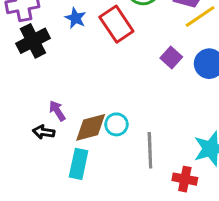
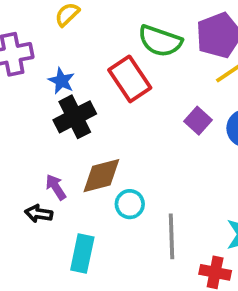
blue star: (75, 18) -> (61, 81), moved
black cross: (33, 41) -> (75, 117), moved
brown diamond: (91, 127) -> (101, 176), moved

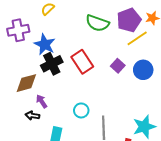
red rectangle: (130, 79) -> (82, 62), moved
blue star: (61, 81) -> (45, 44), size x1.5
brown diamond: (101, 176) -> (26, 83), moved

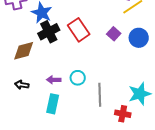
purple arrow: (42, 101) -> (54, 80), moved, turned -56
black arrow: (32, 116) -> (22, 85), moved

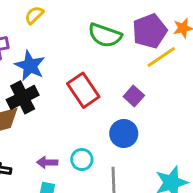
black cross: (49, 32) -> (23, 97), moved
blue circle: (139, 38) -> (124, 134), moved

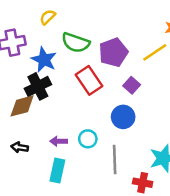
purple pentagon: (150, 31) -> (113, 52), moved
green semicircle: (105, 35) -> (76, 43), moved

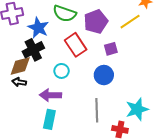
purple square: (132, 85) -> (111, 49), turned 32
cyan circle: (88, 139) -> (62, 71), moved
purple arrow: (59, 141) -> (50, 95), size x1.5
black arrow: (20, 147) -> (19, 82), moved

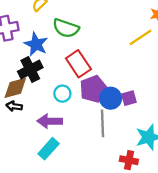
purple pentagon: (96, 22) -> (93, 89), moved
purple square: (111, 49) -> (129, 98), moved
gray line: (97, 110) -> (103, 123), moved
cyan rectangle: (49, 119) -> (49, 149), turned 30

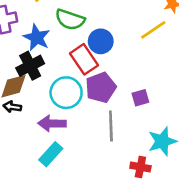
cyan circle: (62, 94) -> (66, 93), size x1.6
blue circle: (111, 98) -> (101, 41), moved

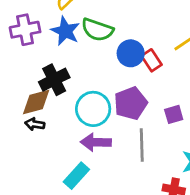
blue star: (37, 38) -> (65, 31), moved
red rectangle: (84, 59) -> (151, 60), moved, size x0.7
purple arrow: (52, 123) -> (96, 142), moved

